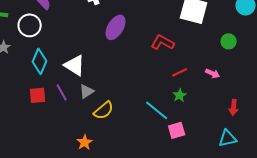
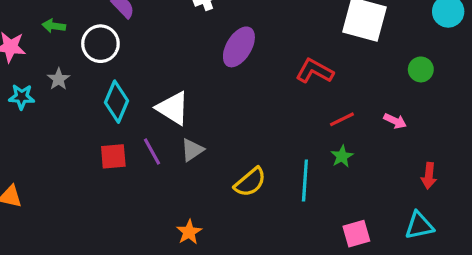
yellow semicircle: (104, 110) -> (250, 182), moved
cyan line: (157, 110) -> (305, 181), turned 55
pink square: (177, 130) -> (356, 234), moved

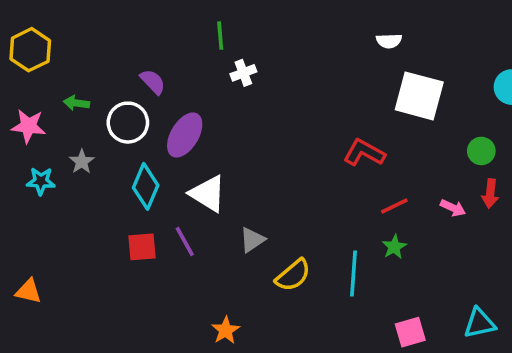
purple ellipse: (239, 47) -> (185, 135), moved
gray triangle: (192, 150) -> (252, 240), moved
red arrow: (429, 176) -> (490, 194), moved

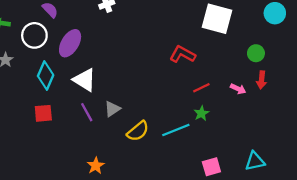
purple line: (185, 242) -> (87, 112), moved
cyan line: (353, 274) -> (176, 130), turned 64

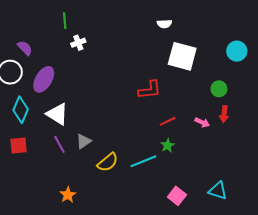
red L-shape: (182, 54) -> (150, 90), turned 145
cyan triangle: (255, 161) -> (218, 191), turned 30
pink square: (211, 167) -> (177, 196), turned -36

